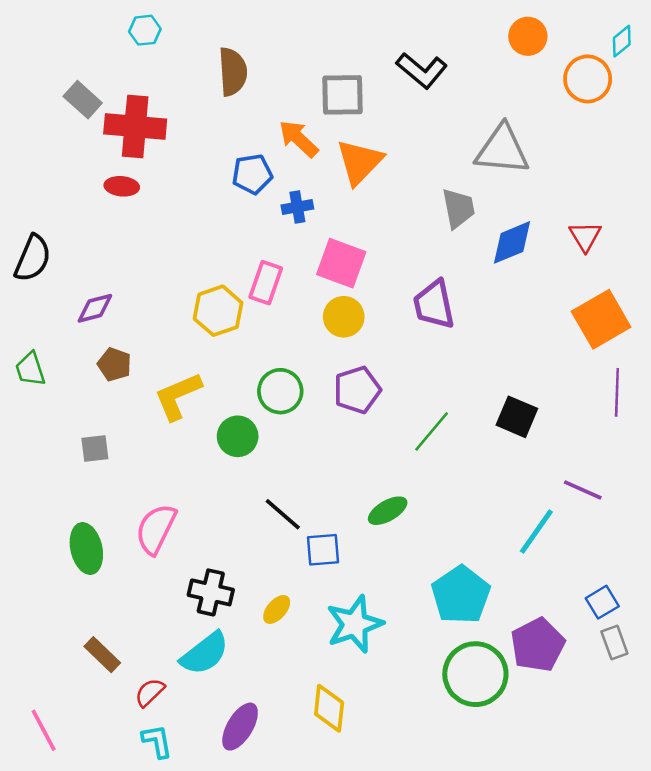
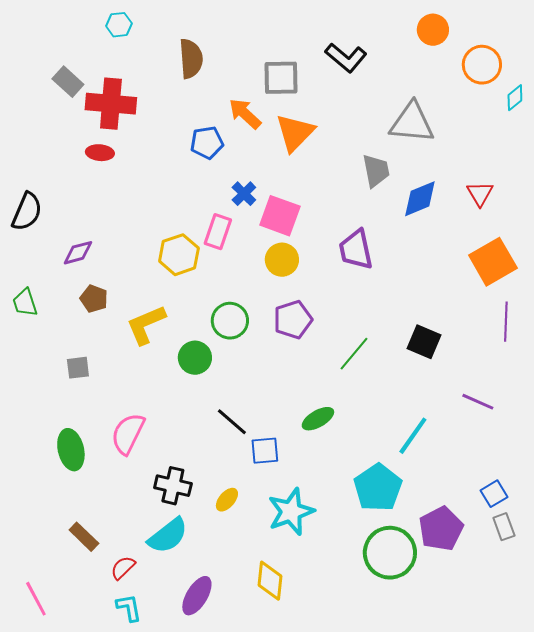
cyan diamond: (622, 41) -> (515, 98), moved
blue cross: (297, 207) -> (244, 194), moved, turned -35
cyan line: (536, 531) -> (413, 436), moved

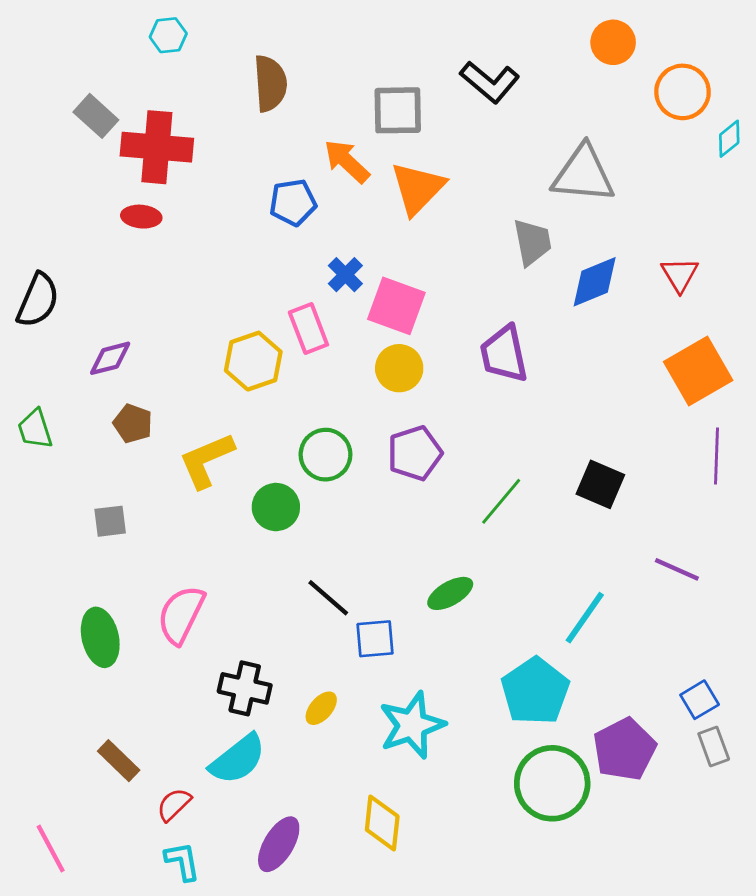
pink rectangle: (218, 232) -> (308, 329), turned -40

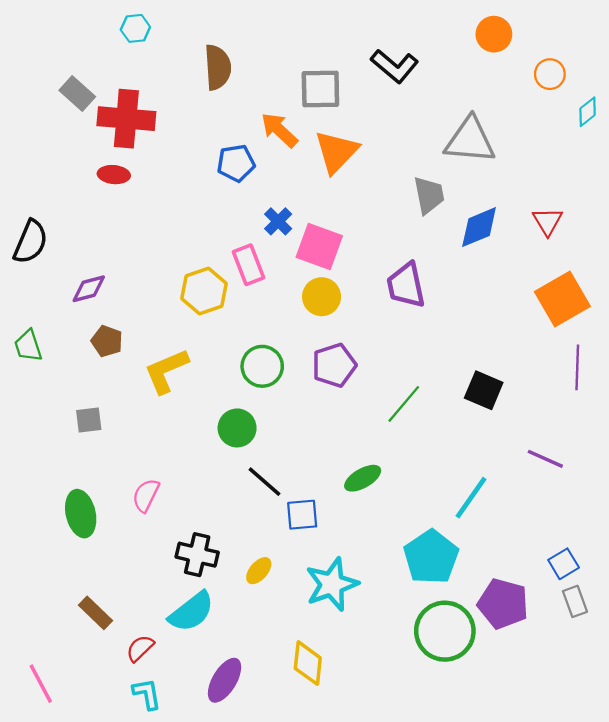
orange circle: (683, 92) -> (550, 74), size x0.7
green circle: (276, 507) -> (237, 428), moved
pink semicircle: (181, 615) -> (146, 495), size x0.7
purple pentagon: (624, 749) -> (503, 604), turned -30

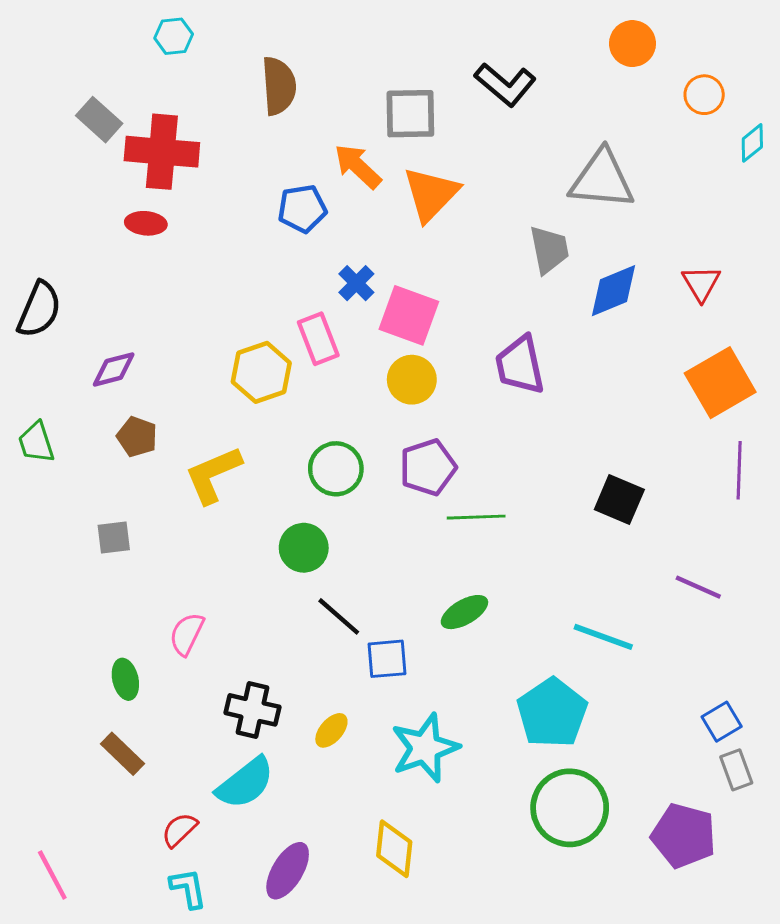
green line: (404, 404) -> (476, 517), moved, turned 48
cyan line: (471, 498) -> (603, 637), turned 75
green ellipse: (81, 514) -> (125, 679), moved, size x0.7
purple pentagon: (503, 604) -> (684, 836), moved
brown rectangle: (96, 613) -> (122, 754), moved

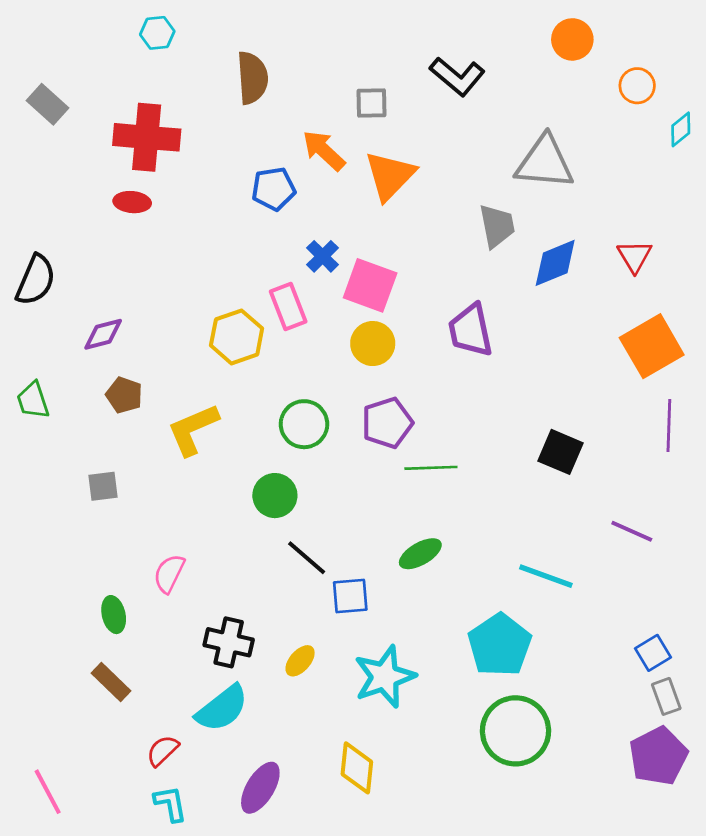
gray square: (410, 114) -> (371, 103), size x0.7
gray rectangle: (99, 120) -> (48, 104), moved
purple pentagon: (684, 836) -> (658, 756), moved, turned 30

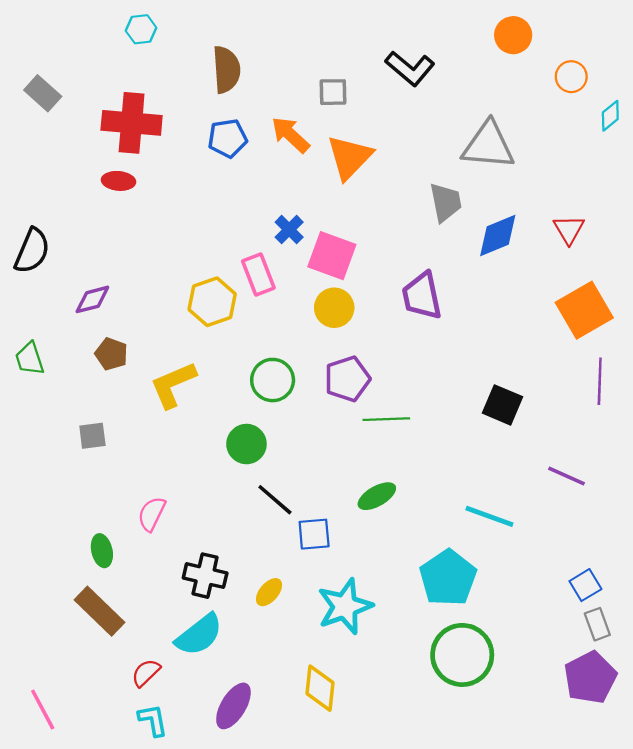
blue pentagon: (274, 189) -> (228, 138), moved
brown rectangle: (111, 682) -> (100, 611), size x1.4

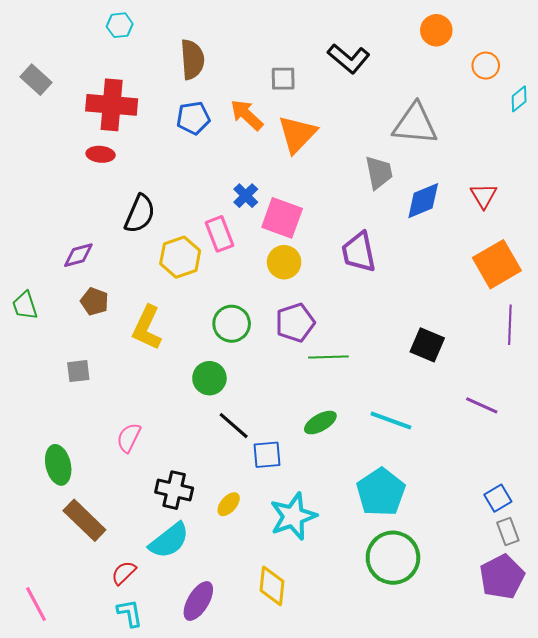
black semicircle: (32, 251) -> (140, 214), moved
yellow L-shape: (173, 385) -> (147, 328), turned -42
cyan line: (489, 516) -> (391, 421), moved
green ellipse: (102, 551) -> (58, 465), moved, size x1.4

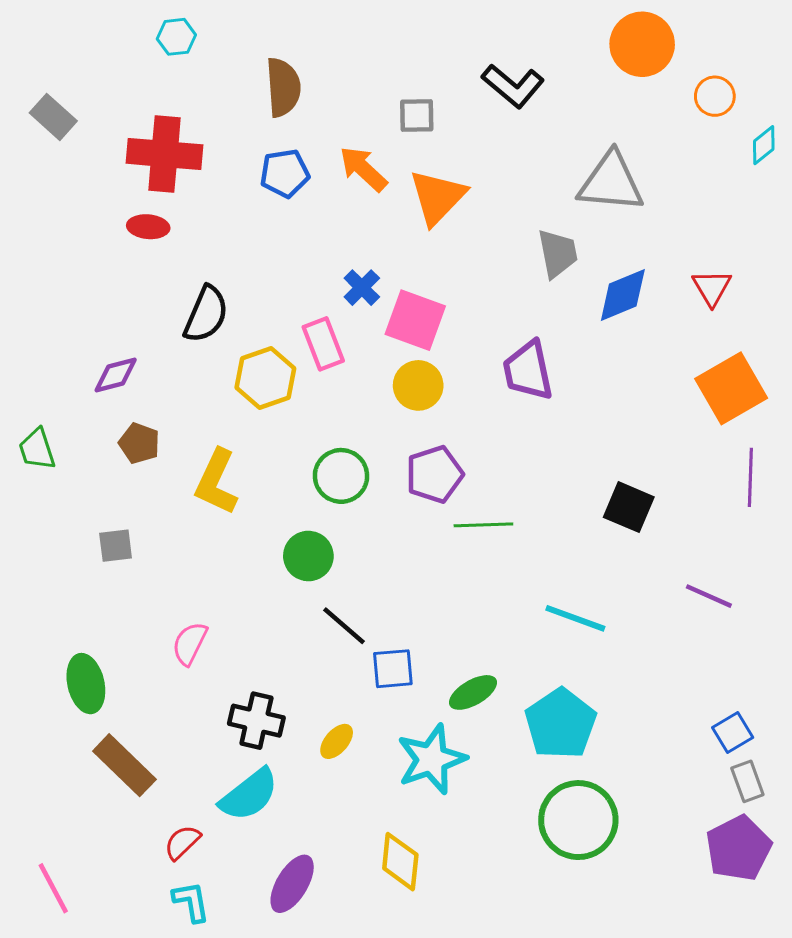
orange circle: (436, 30) -> (642, 44), size x1.4
green ellipse: (320, 423) -> (473, 692), moved

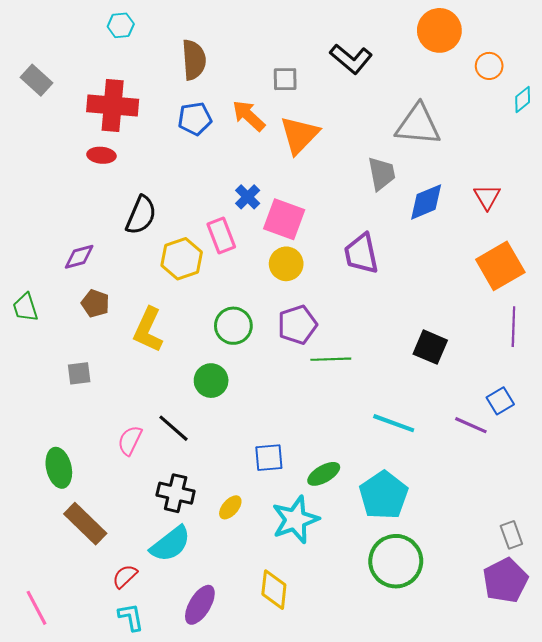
purple line: (709, 596) -> (471, 425), moved
black line: (344, 626) -> (174, 428), moved
blue square: (733, 733) -> (500, 401), moved

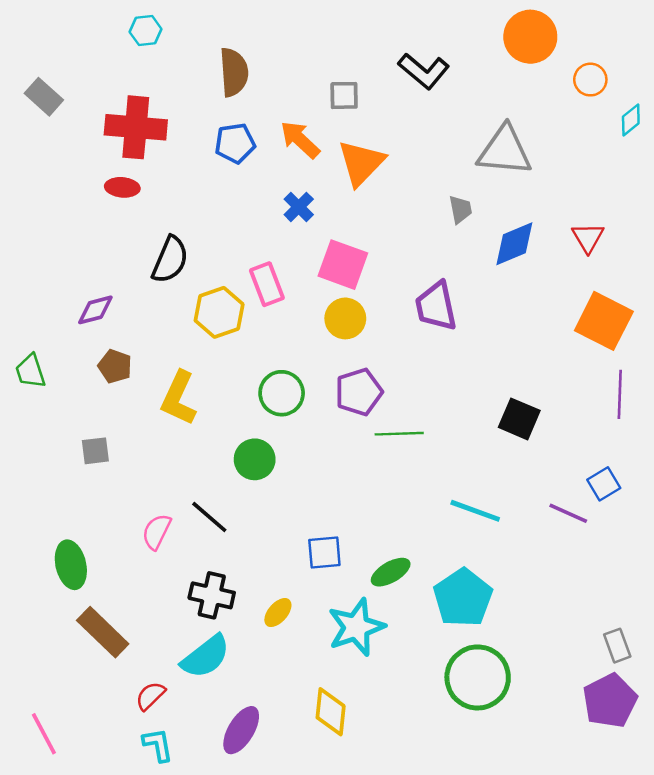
gray trapezoid: (382, 174) -> (460, 209), size x0.7
blue cross: (248, 197) -> (299, 207), moved
orange square: (500, 266) -> (604, 321), turned -33

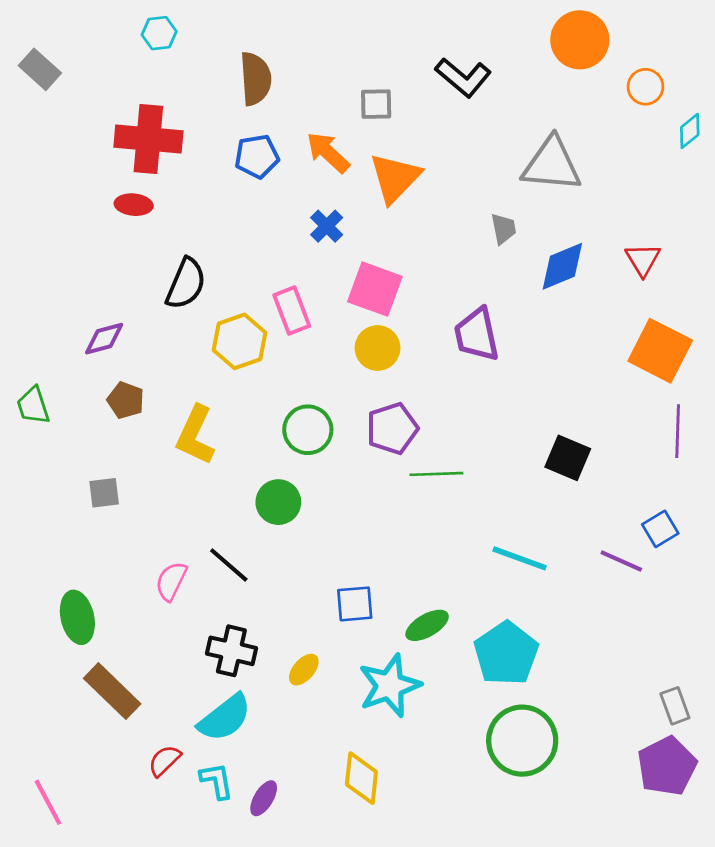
gray rectangle: (44, 97) -> (40, 69), moved
purple ellipse: (241, 730) -> (264, 798), size x0.7
cyan L-shape: (158, 745) -> (217, 781), moved

